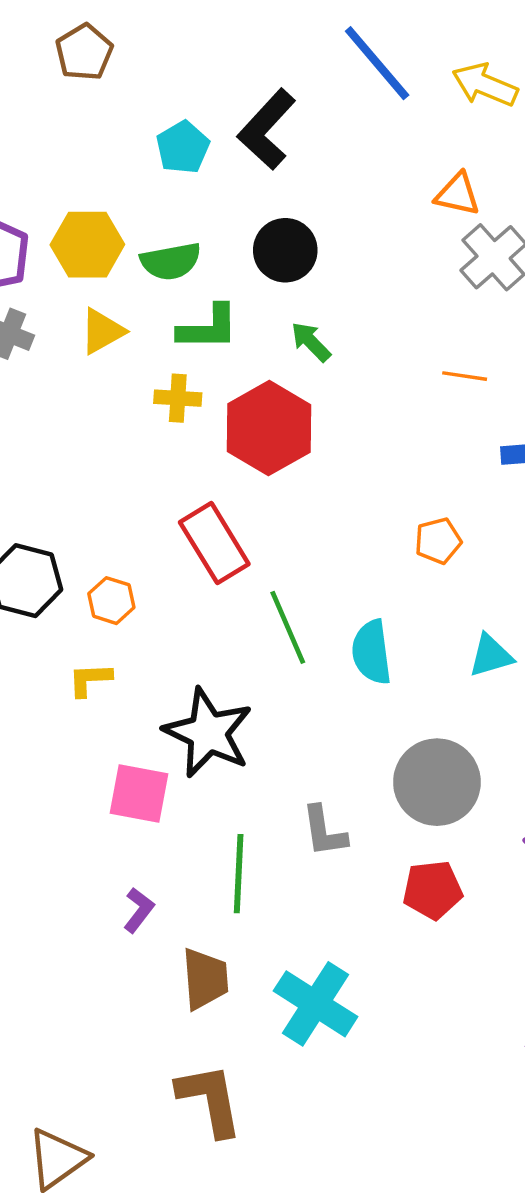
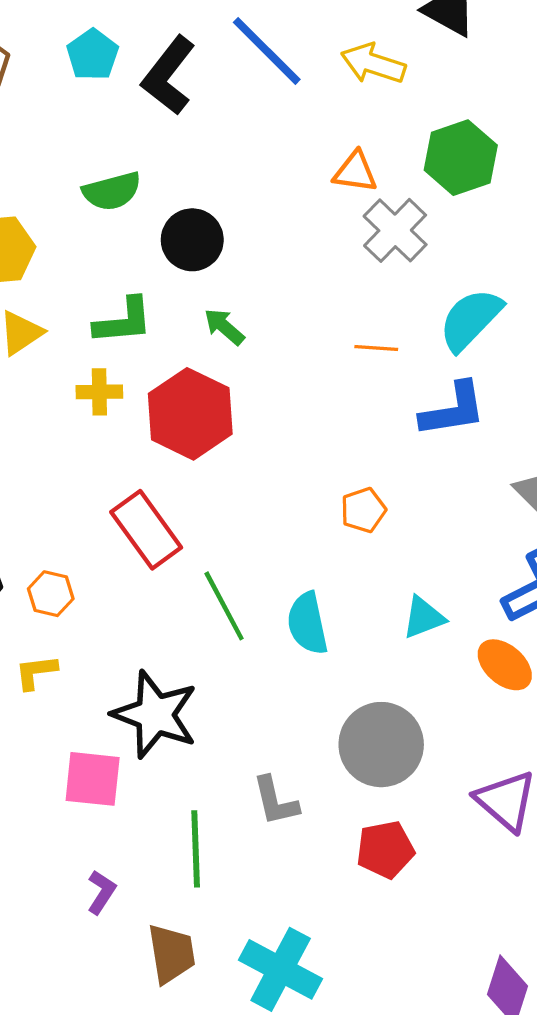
black L-shape: (267, 129) -> (168, 76), moved
cyan pentagon: (183, 147) -> (93, 55), moved
green semicircle: (171, 261) -> (112, 191), moved

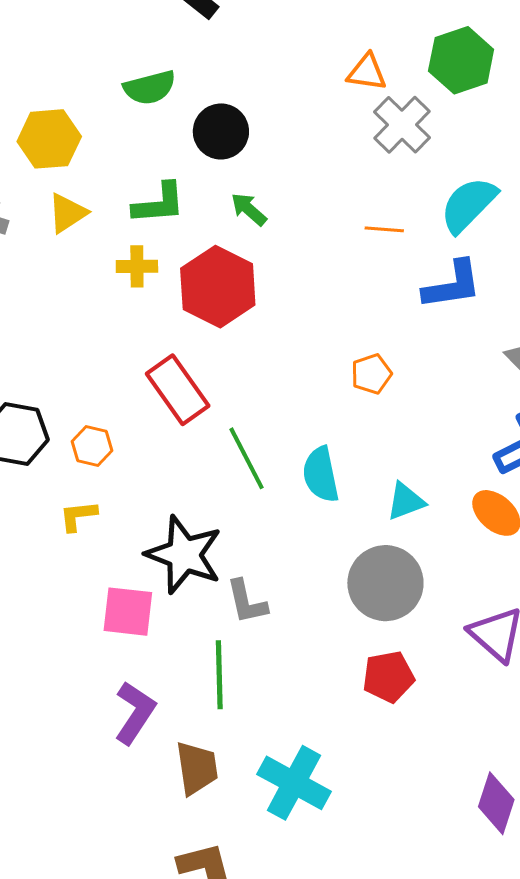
cyan triangle: (423, 618) -> (406, 501), moved
gray L-shape: (275, 801) -> (247, 602), moved
purple L-shape: (101, 892) -> (135, 713), size x1.6

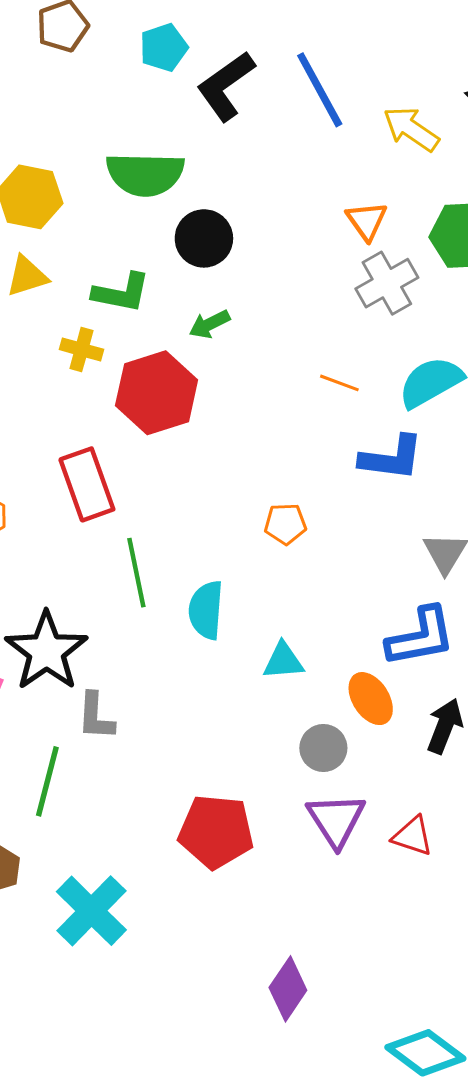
orange triangle: (367, 72) -> (367, 221), turned 30
green semicircle: (150, 88) -> (145, 174), size x1.4
green arrow: (249, 209) -> (210, 324), turned -84
gray circle: (385, 583) -> (323, 748), moved, size x0.6
red pentagon: (388, 677) -> (216, 832), size x1.4

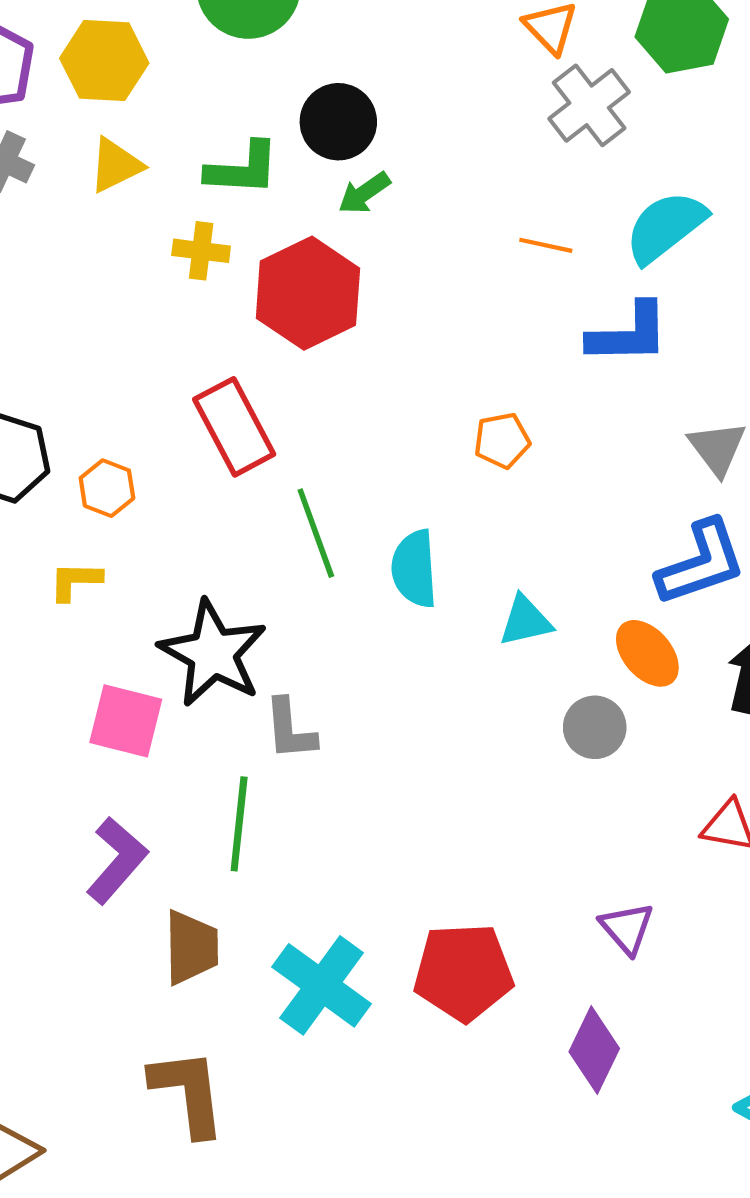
black circle: (204, 238) -> (338, 122), moved
purple triangle: (336, 820) -> (627, 928), moved, size x0.7
red pentagon: (216, 832) -> (463, 972), moved

